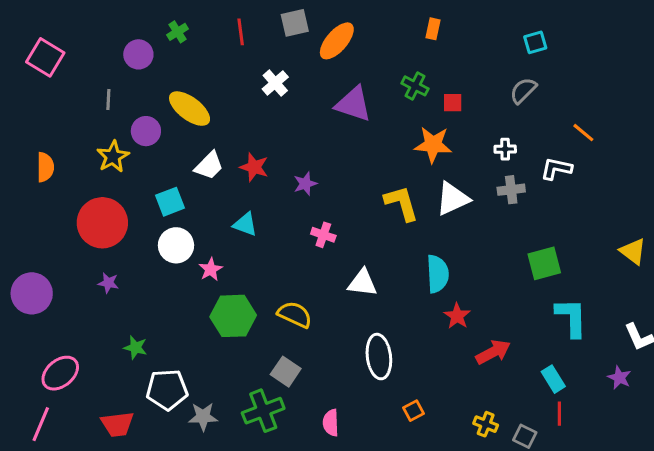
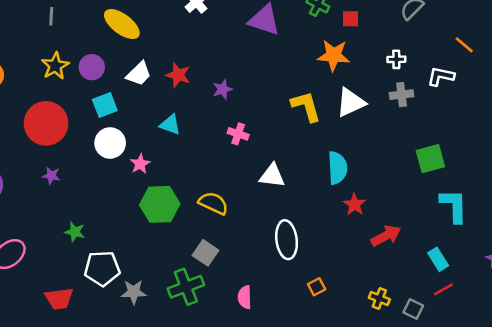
purple circle: (146, 131) -> (92, 67), moved
red line: (559, 414) -> (443, 289), turned 60

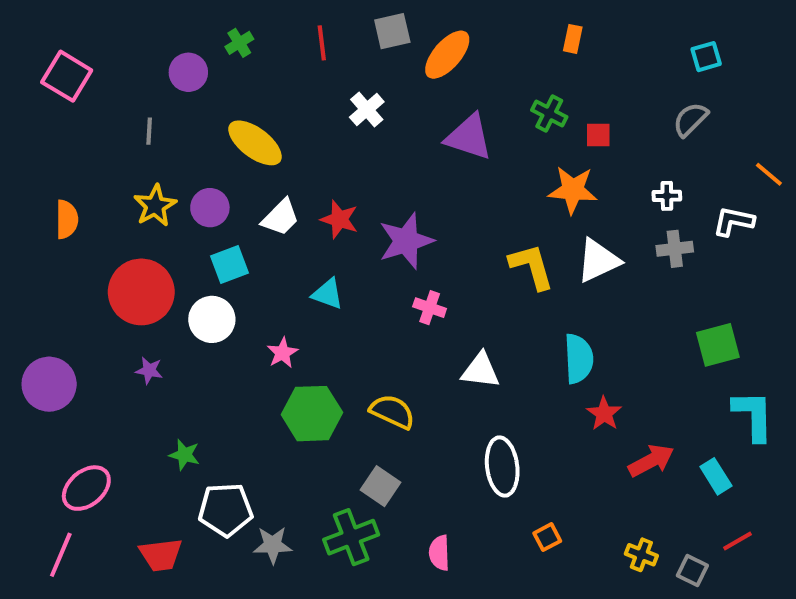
purple star: (222, 89) -> (406, 241), size x1.8
white circle: (110, 143) -> (212, 319), moved
cyan rectangle: (438, 259) -> (716, 476), moved

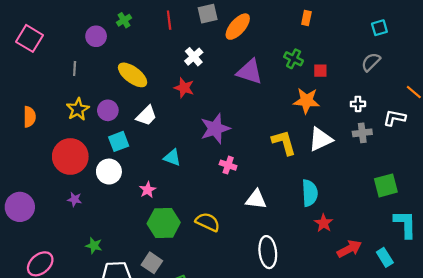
red star: (339, 219) -> (184, 88), moved
gray square: (381, 486) -> (152, 263), moved

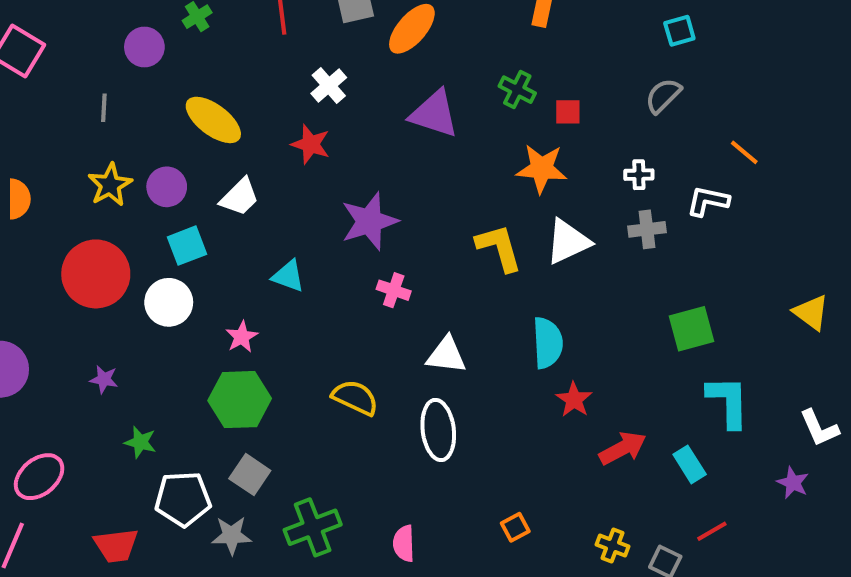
purple star: (75, 199) -> (104, 379), moved
green hexagon: (164, 223) -> (240, 400), moved
white ellipse: (268, 252) -> (438, 430), moved

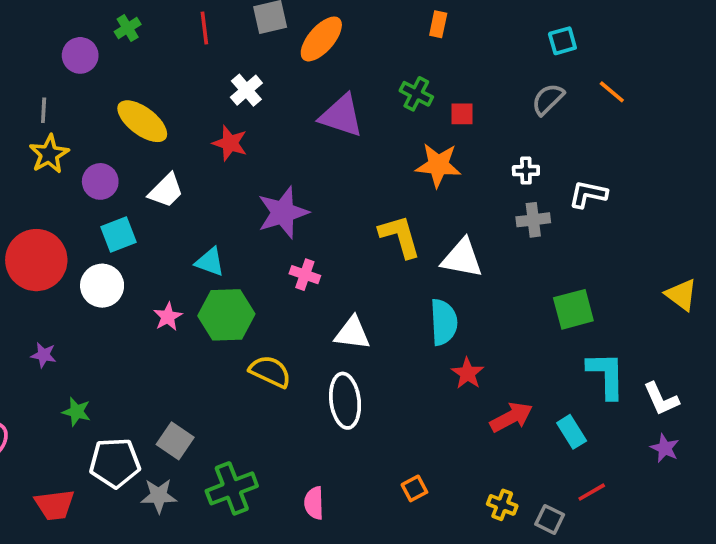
orange line: (744, 152) -> (612, 92), moved
yellow star: (110, 185) -> (49, 154), moved
white triangle: (568, 242) -> (462, 258), moved, turned 36
green hexagon: (240, 400) -> (226, 315), moved
white L-shape: (819, 428) -> (661, 399), moved

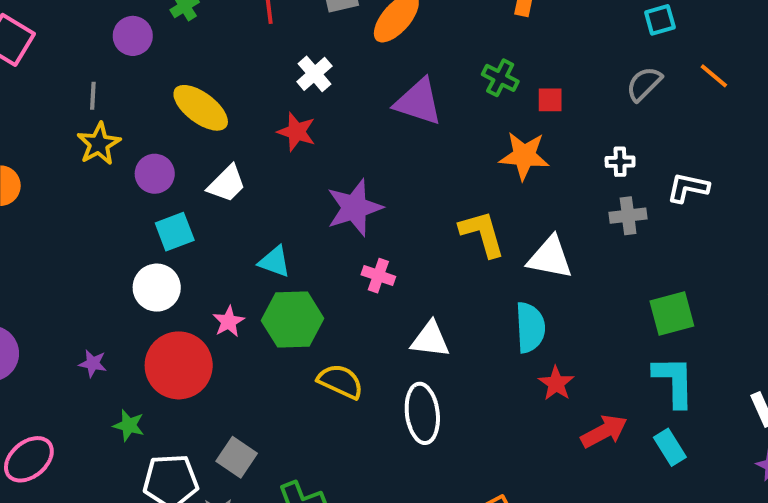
red circle: (36, 260) -> (179, 365), moved
cyan L-shape: (606, 375) -> (674, 381), moved

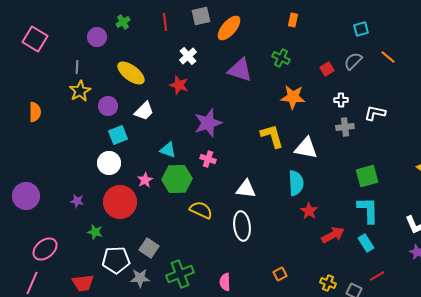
red square: (550, 100) -> (327, 69), moved, turned -32
pink cross: (378, 276) -> (208, 159), moved

